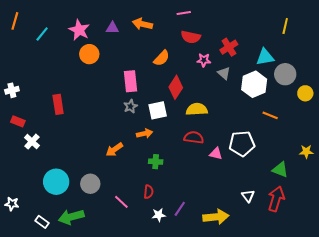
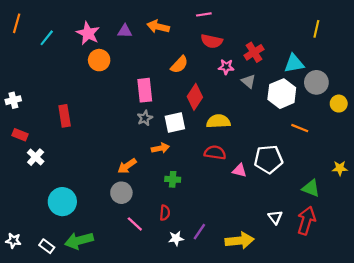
gray circle: (90, 184) -> (121, 193), moved
white star: (12, 204) -> (13, 241), moved

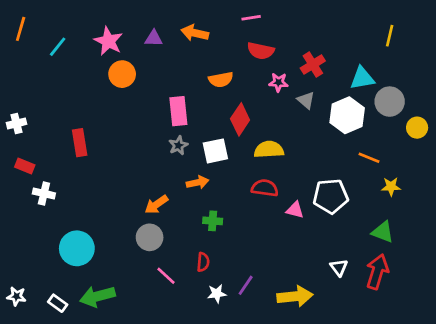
orange semicircle: (179, 65) -> (221, 80), turned 36
white cross: (36, 157) -> (44, 193), turned -30
yellow star: (340, 168) -> (391, 187), moved

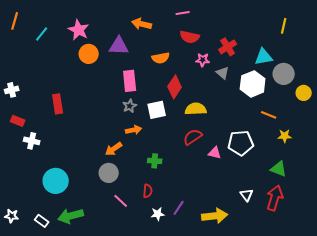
purple triangle: (154, 38) -> (119, 46), moved, size x1.5
orange arrow: (198, 182) -> (134, 130), moved
red semicircle: (265, 188) -> (193, 137), turned -42

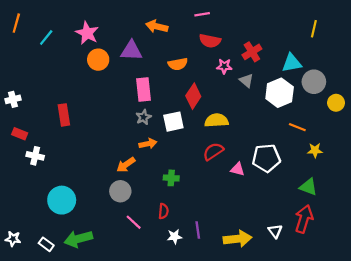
white triangle: (247, 195) -> (275, 231), moved
purple line: (179, 208) -> (198, 230), turned -42

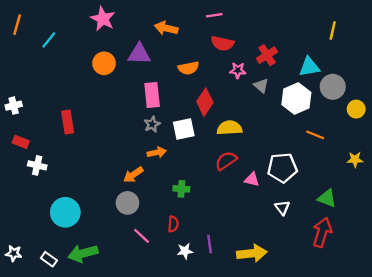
pink star: (87, 33) -> (103, 19), moved
yellow star: (315, 150) -> (355, 160), moved
white triangle: (275, 231) -> (282, 208), moved

